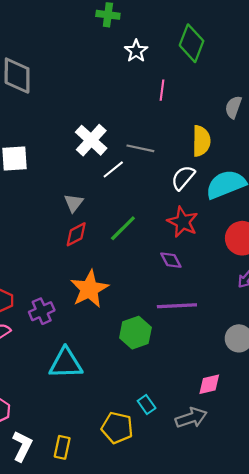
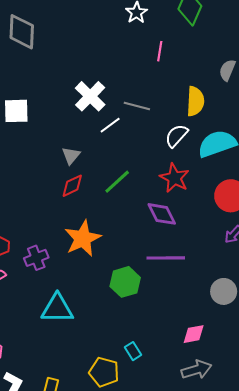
purple diamond: (171, 260) -> (162, 214), size x1.4
gray arrow: (191, 418) -> (196, 370), moved

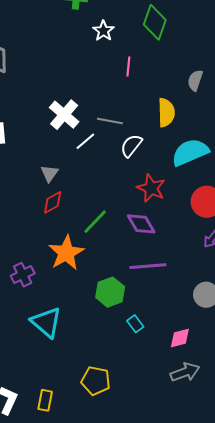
white semicircle: (176, 136) -> (131, 146), moved
green line: (117, 182) -> (95, 222), moved
cyan triangle: (57, 309) -> (46, 322), turned 44
cyan rectangle: (133, 351) -> (135, 324), moved

